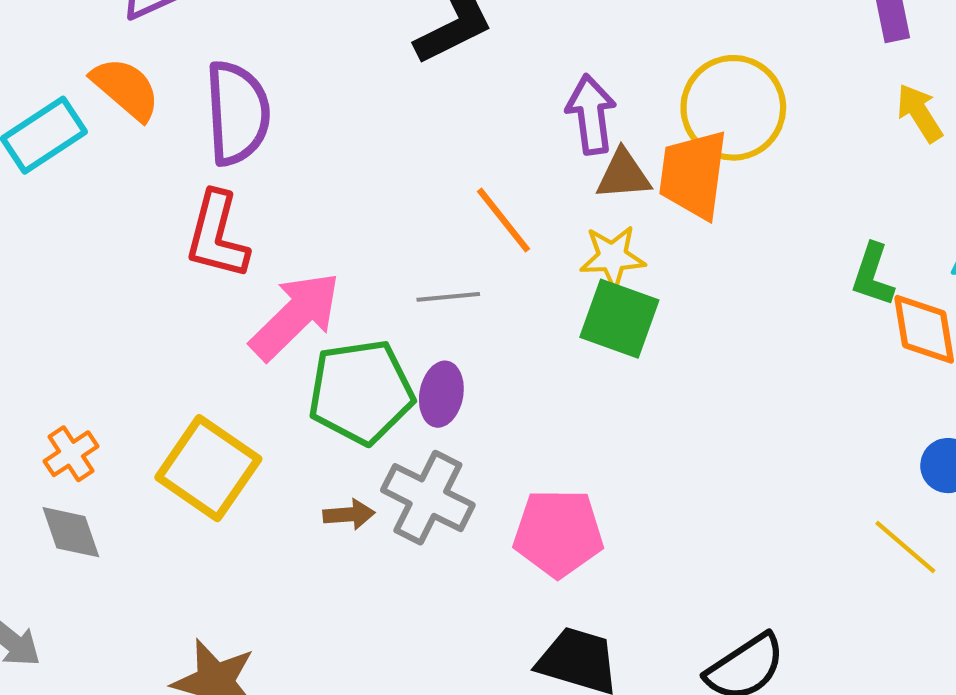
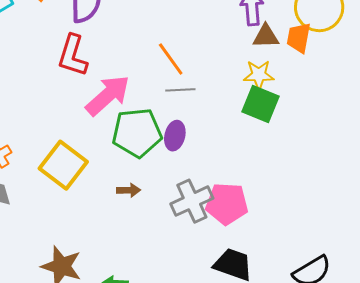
orange trapezoid: (693, 174) -> (299, 38), size x0.7
orange line: (503, 220) -> (171, 59), moved
gray cross: (428, 498) -> (192, 201), moved, turned 36

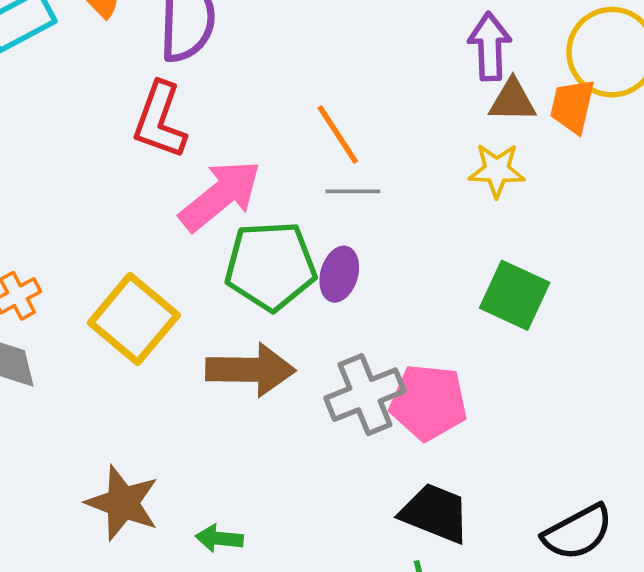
green square: (261, 104) -> (515, 295), moved
brown arrow: (129, 190) -> (251, 370), size x2.0

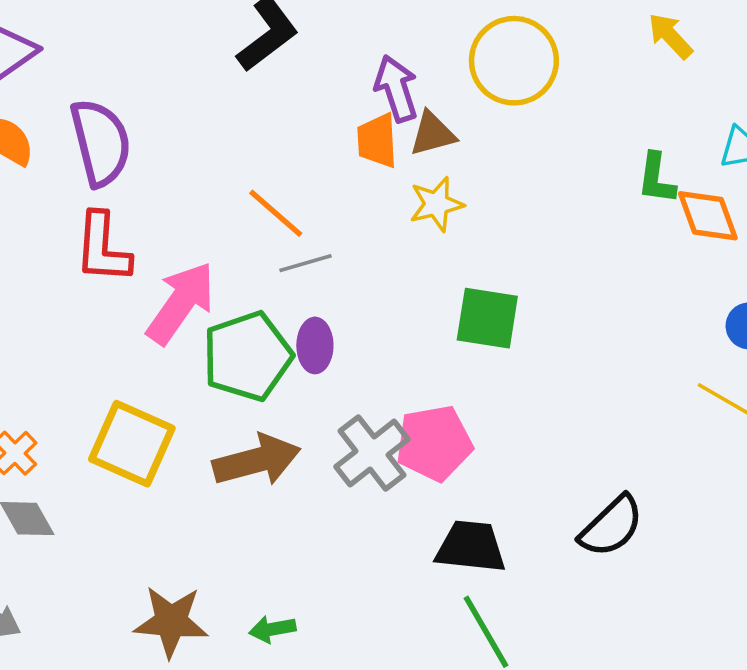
orange trapezoid: (572, 106) -> (377, 141), moved

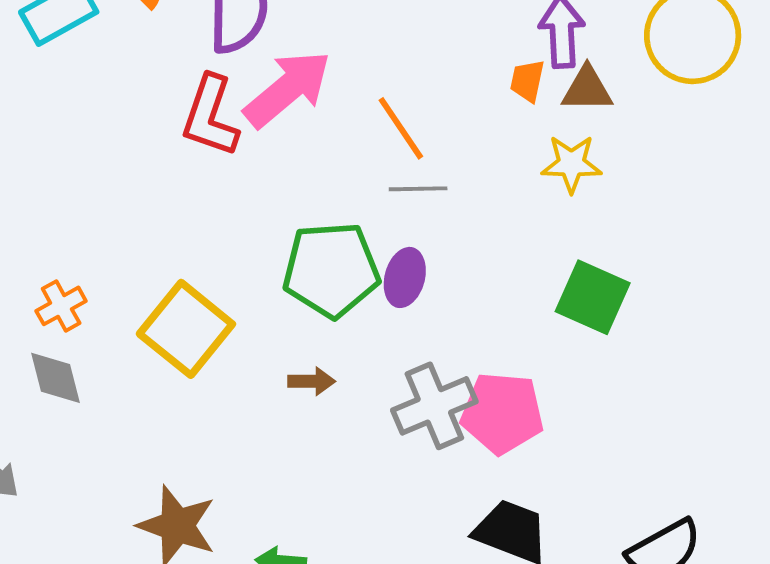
orange trapezoid: (377, 141) -> (527, 81), size x0.7
pink arrow: (181, 303) -> (288, 89), moved
brown arrow: (257, 460) -> (312, 381), size x0.5

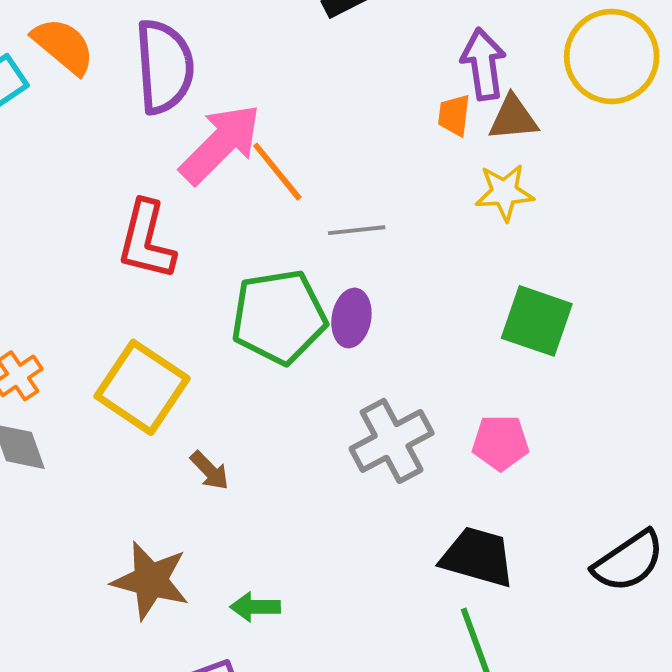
red L-shape: (210, 116) -> (146, 240), moved
orange line: (401, 128) -> (277, 172), moved
brown arrow: (312, 381) -> (210, 471), moved, turned 51
pink pentagon: (502, 413) -> (500, 443), moved, size x0.7

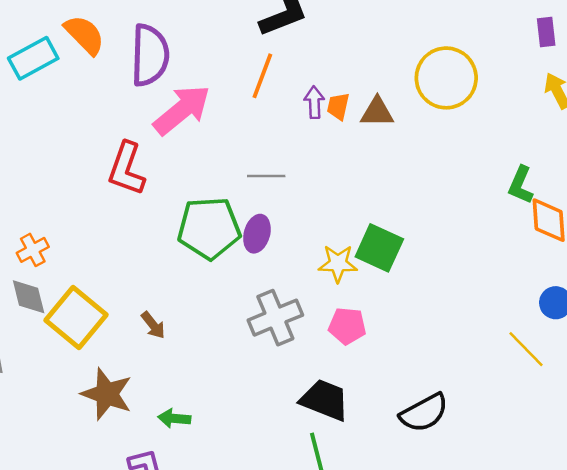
purple arrow: (483, 64) -> (314, 102), moved, size x0.7
orange line: (277, 172) -> (262, 76), moved, turned 54
yellow star: (504, 192) -> (338, 263), moved
yellow square: (142, 387) -> (76, 318), moved

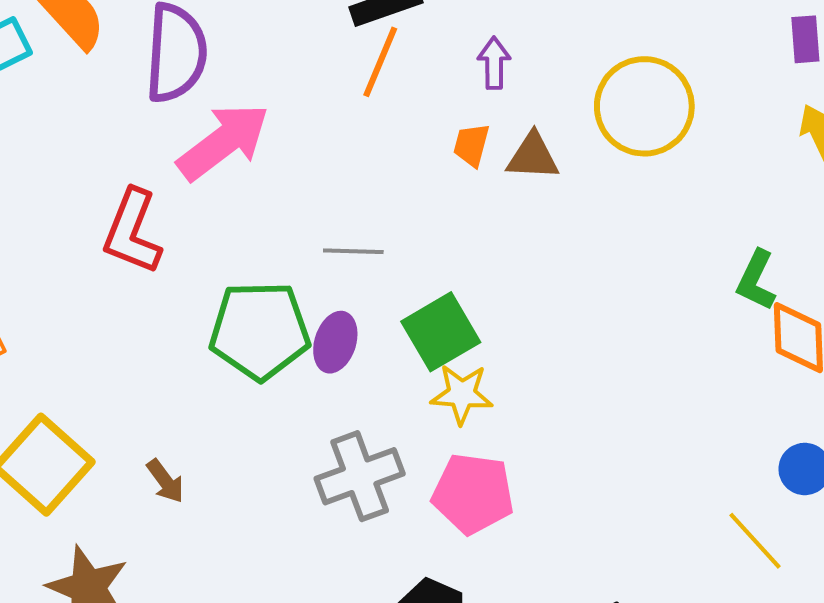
orange line: (262, 76) -> (380, 62), moved
purple arrow: (314, 102) -> (494, 63), moved
green square: (379, 248) -> (441, 332), moved, turned 33
pink pentagon: (347, 326) -> (473, 494), size x1.4

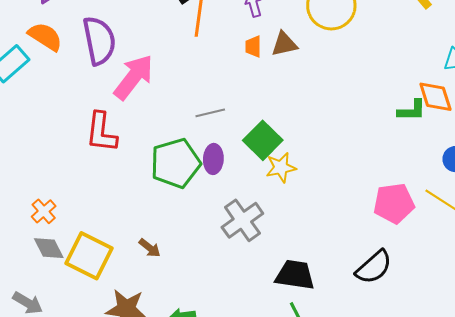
green L-shape: (756, 280) -> (412, 110), moved, turned -100
pink pentagon: (473, 494) -> (394, 203), moved

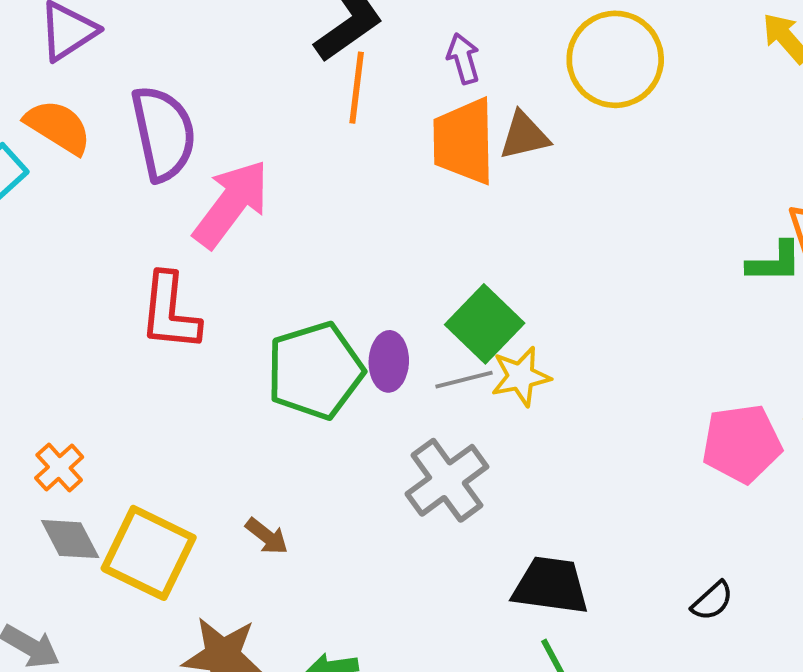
orange trapezoid: (253, 47) -> (464, 141), size x2.0
gray line: (210, 113) -> (464, 380), moved
black semicircle: (374, 267) -> (712, 601), moved, size x0.6

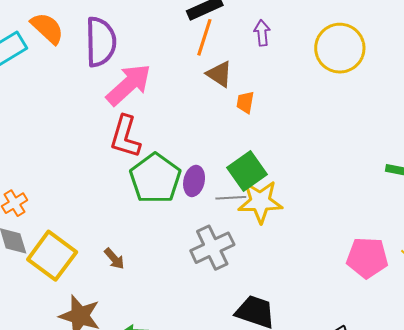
brown triangle: (524, 136) -> (219, 74), moved, turned 36
orange trapezoid: (464, 141) -> (245, 102), moved, size x0.5
red L-shape: (170, 312) -> (125, 137), moved
green pentagon: (315, 371) -> (155, 178), turned -30
yellow star: (521, 377) -> (260, 202), size x1.4

